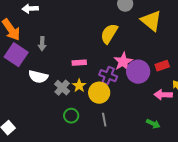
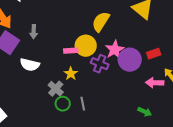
gray cross: (62, 88) -> (56, 89), moved
yellow circle: (99, 93) -> (86, 46), moved
gray line: (104, 120) -> (83, 104), moved

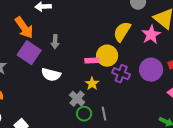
pink star: (115, 50) -> (151, 35), moved

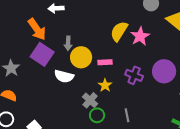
yellow semicircle: (122, 32) -> (119, 31), moved
pink star: (151, 35) -> (140, 36), moved
yellow circle: (107, 56) -> (81, 57), moved
gray line: (104, 114) -> (127, 115), moved

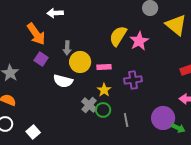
purple square: (42, 54) -> (41, 59), size x0.6
purple circle: (164, 71) -> (163, 118), moved
purple cross: (134, 75) -> (133, 80), turned -30
green circle: (97, 115) -> (103, 110), moved

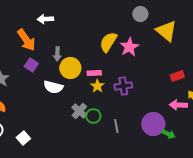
yellow star: (104, 90) -> (97, 86), moved

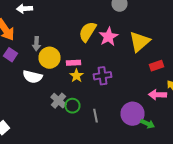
yellow triangle: (166, 31) -> (140, 42), moved, turned 40

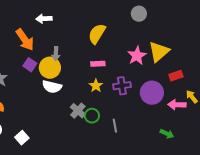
yellow semicircle: (88, 32) -> (97, 34), moved
pink star: (108, 37) -> (137, 56), moved
yellow circle: (50, 58) -> (50, 68), moved
pink rectangle: (74, 63) -> (98, 64), moved
purple circle: (132, 114) -> (152, 93), moved

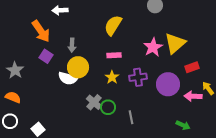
yellow circle: (50, 68) -> (78, 67), moved

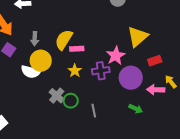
yellow semicircle: (113, 25) -> (64, 40), moved
pink star: (153, 47) -> (116, 56), moved
green arrow: (183, 125) -> (136, 109), moved

